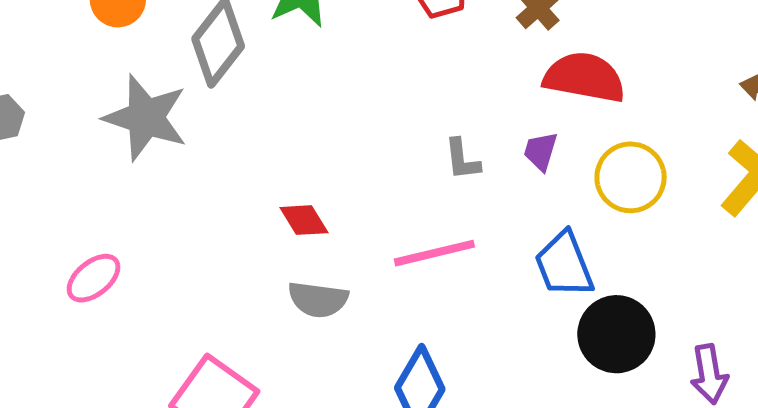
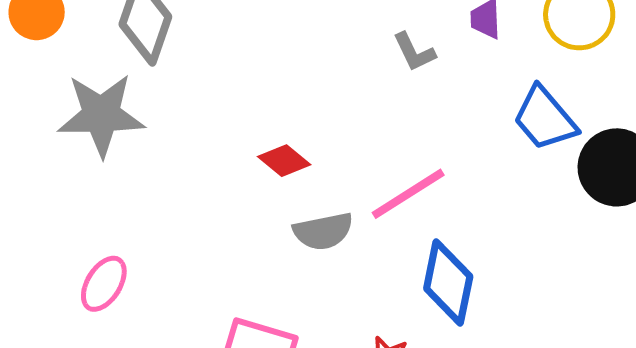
pink line: (434, 253) -> (408, 194), moved

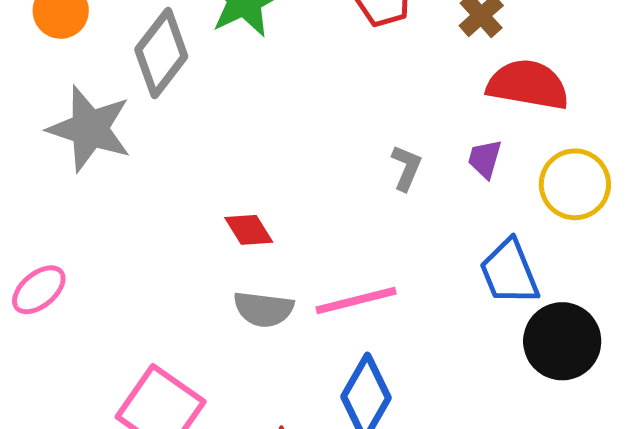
gray L-shape: (414, 52) -> (406, 168), turned -150

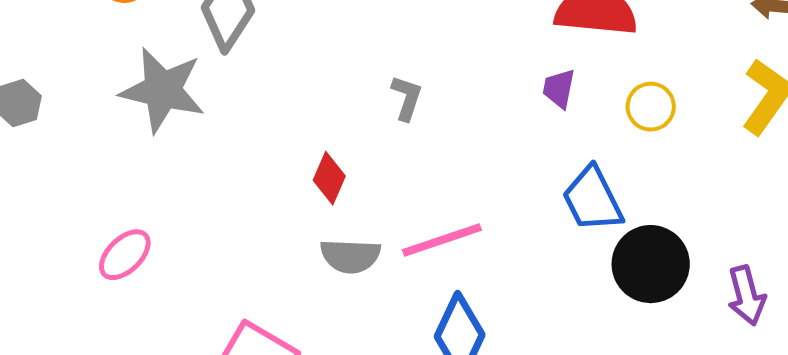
gray L-shape: (406, 168) -> (407, 98), moved
yellow circle: (575, 184) -> (651, 107), size x0.7
red diamond: (249, 230) -> (329, 178), turned 60

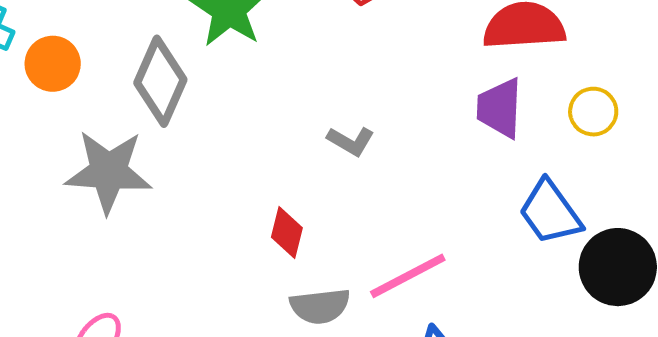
purple trapezoid: (559, 89) -> (500, 108), size x1.5
gray L-shape: (407, 98) -> (351, 141), turned 111

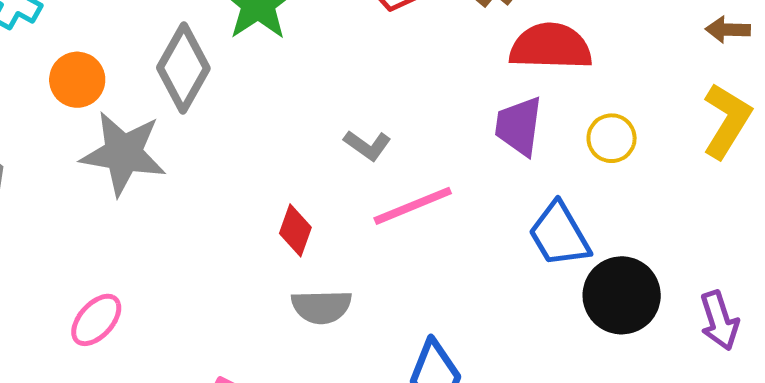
orange circle: (53, 64) -> (77, 80), moved
pink line: (408, 276) -> (413, 206), moved

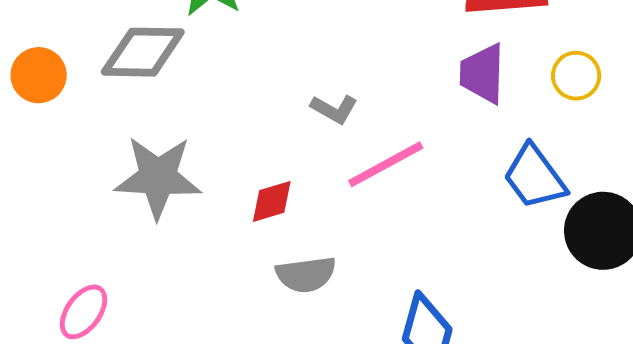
gray diamond: (183, 68) -> (143, 52), turned 68
gray star: (123, 153) -> (158, 177), moved
red diamond: (295, 230) -> (272, 201), turned 60

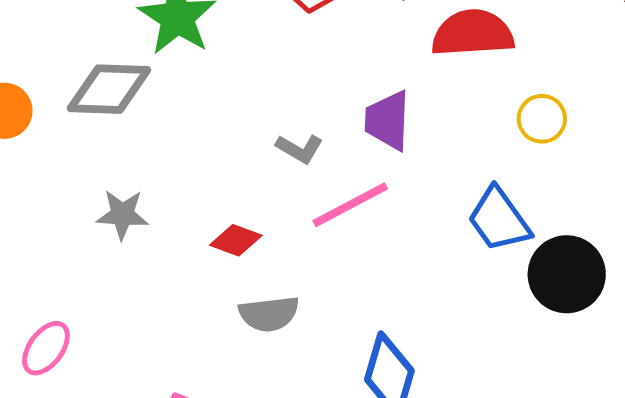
purple trapezoid: (482, 74) -> (387, 120), moved
gray star: (158, 177) -> (122, 214), size x0.6
red diamond: (272, 201) -> (236, 240), turned 36

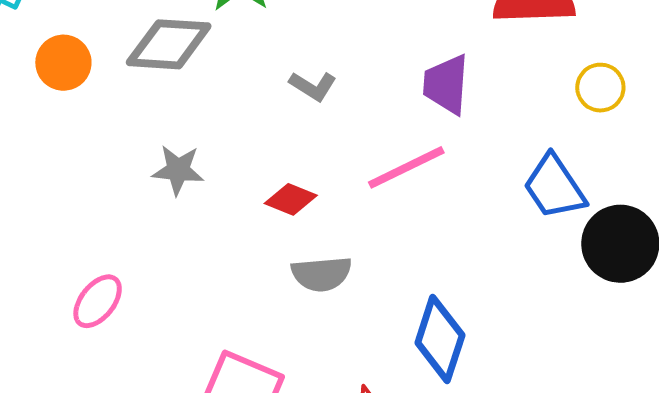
gray L-shape: (300, 149) -> (313, 86), moved

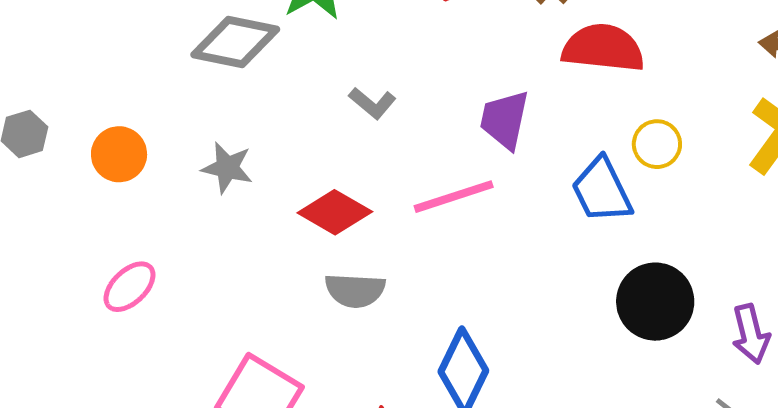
orange circle: (63, 63) -> (119, 154), moved
blue trapezoid: (554, 187) -> (602, 190), moved
red diamond: (291, 199) -> (335, 212), size x1.4

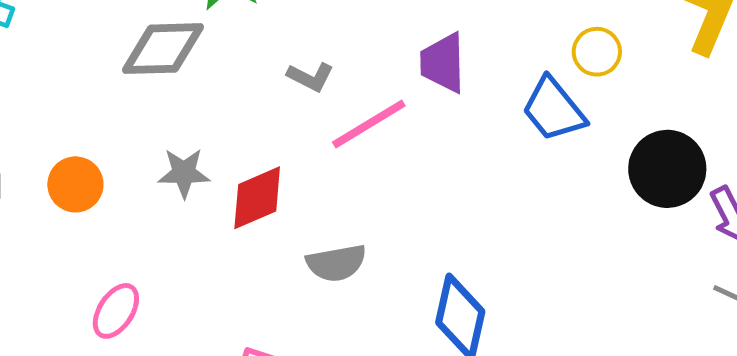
pink line: (454, 197) -> (369, 124), moved
red diamond: (335, 212) -> (257, 198), moved, turned -40
black circle: (655, 302) -> (667, 169), moved

